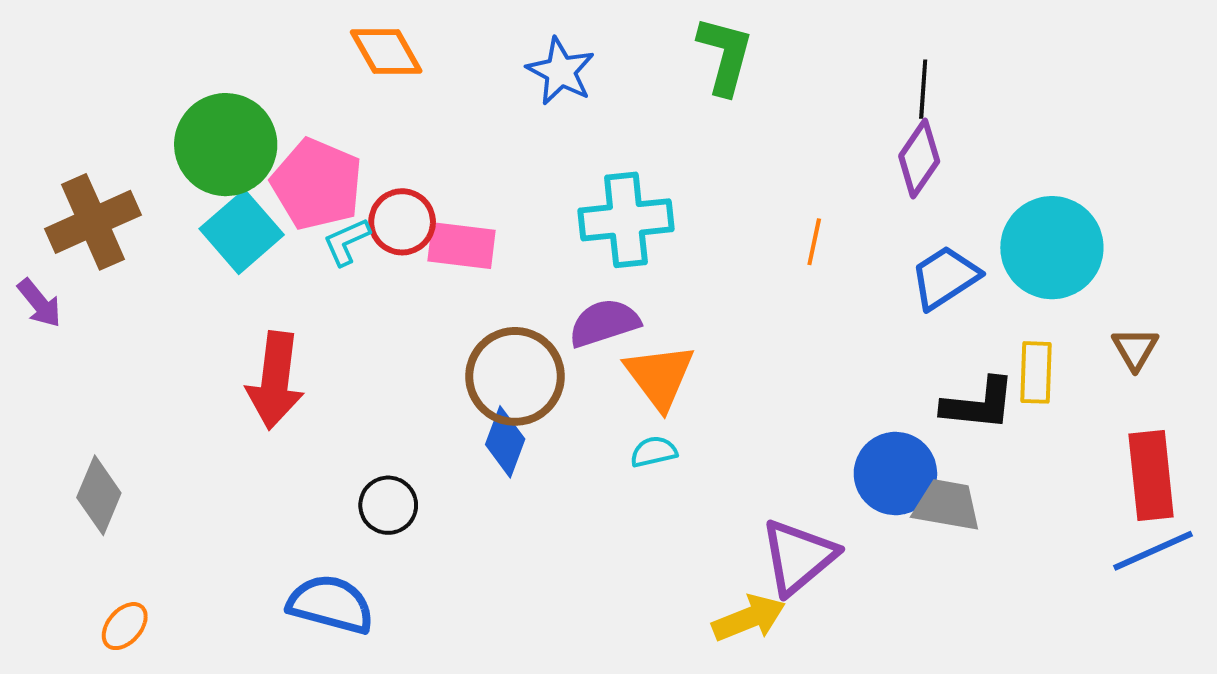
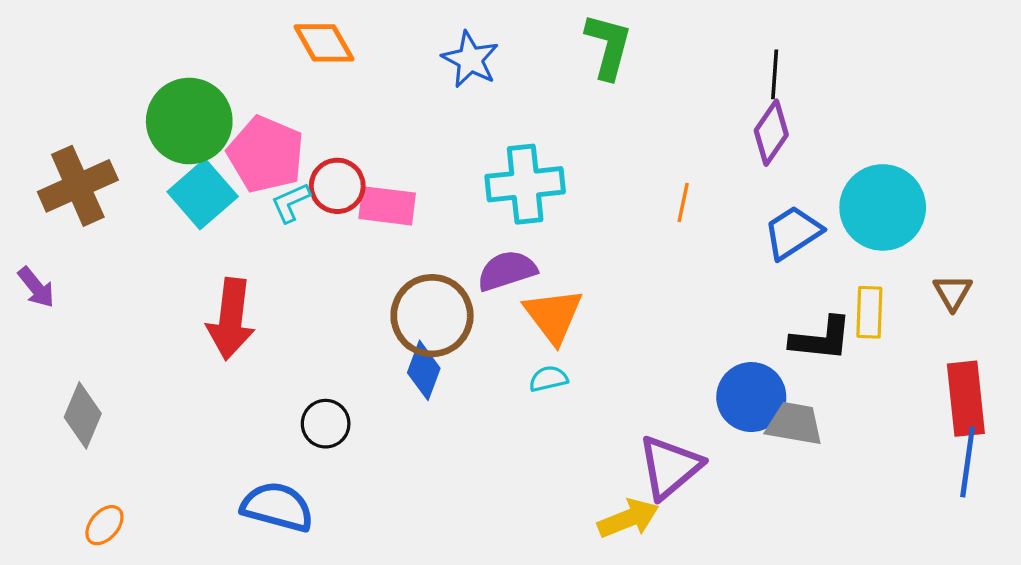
purple arrow: (39, 303) -> (36, 287), moved
blue line: (1153, 551) -> (968, 462), turned -58

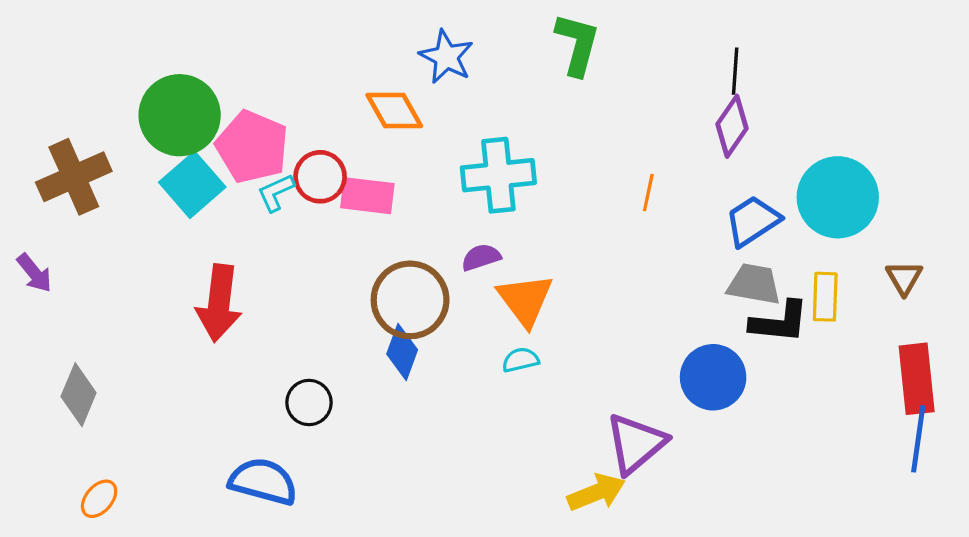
orange diamond: (324, 43) -> (394, 110), moved
purple semicircle: (507, 271) -> (481, 257), size x0.7
gray trapezoid: (795, 424) -> (754, 284), moved

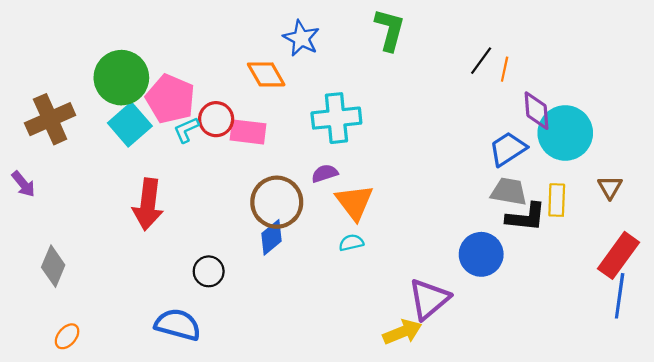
black line: (735, 71) -> (481, 61), moved, turned 32
purple diamond: (732, 126) -> (537, 111), moved, turned -39
orange line: (648, 193) -> (505, 69), moved
blue diamond: (402, 352) -> (271, 237), turned 30
red rectangle: (917, 379) -> (618, 255), turned 42

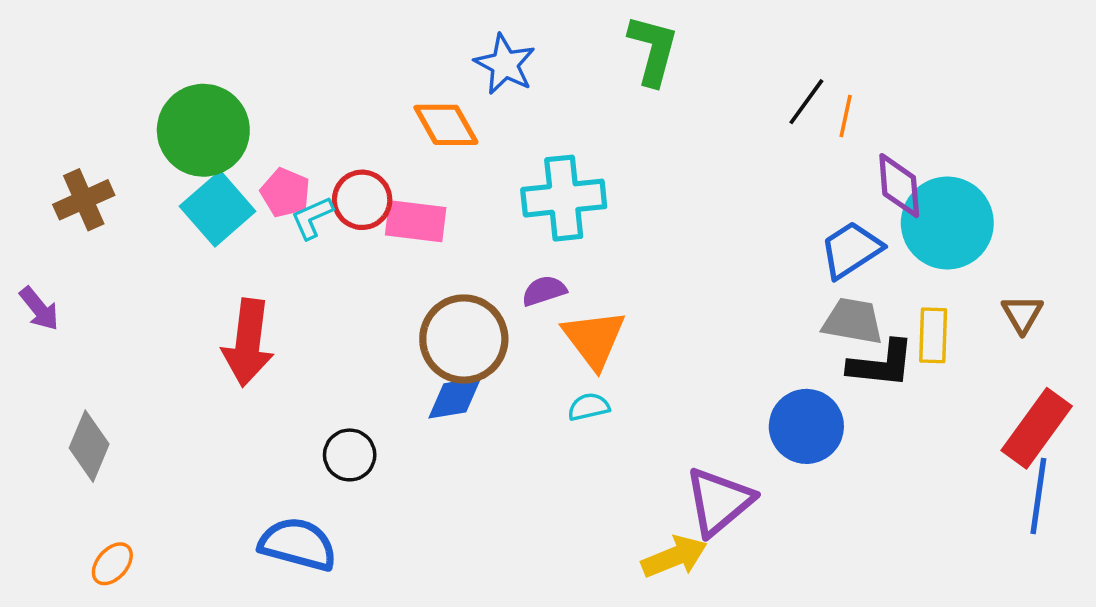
pink pentagon: (170, 99) -> (285, 193), moved, size x0.6
brown cross: (50, 119) -> (84, 200), size x0.7
blue diamond: (271, 237) -> (455, 398), turned 30

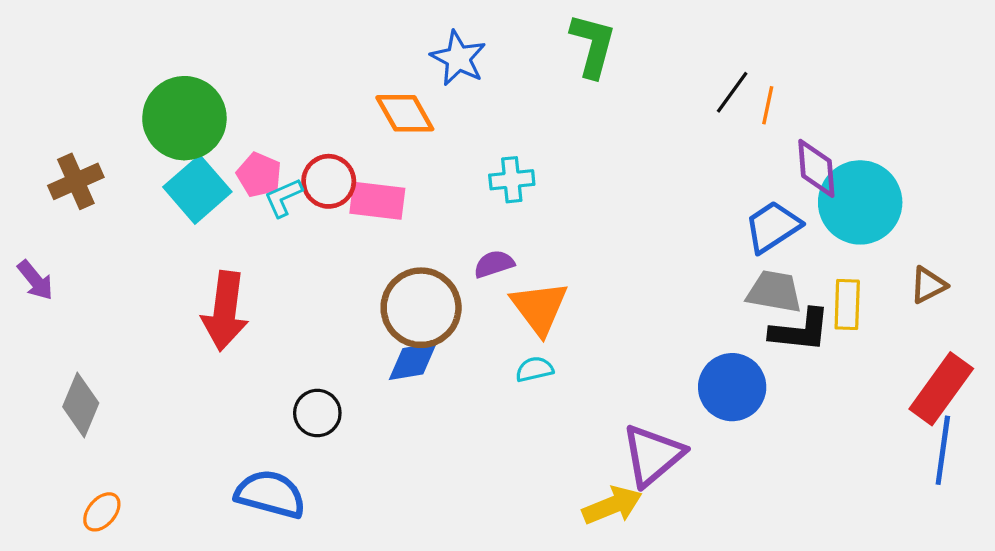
cyan cross: (564, 198) -> (512, 180), size x0.6
brown triangle: (1022, 314) -> (928, 285), turned 33

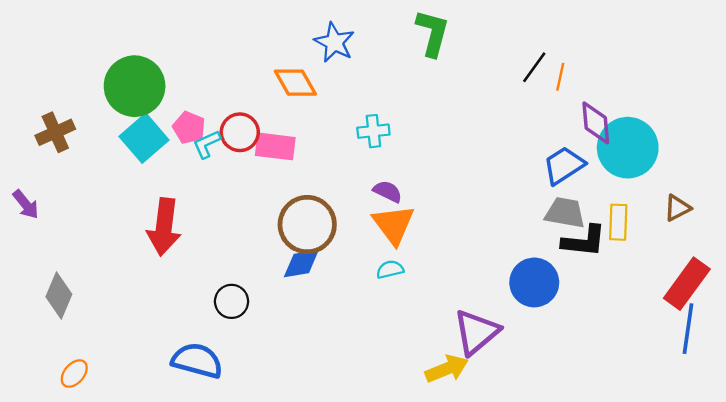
purple semicircle: (494, 264) -> (388, 191), moved, turned 44

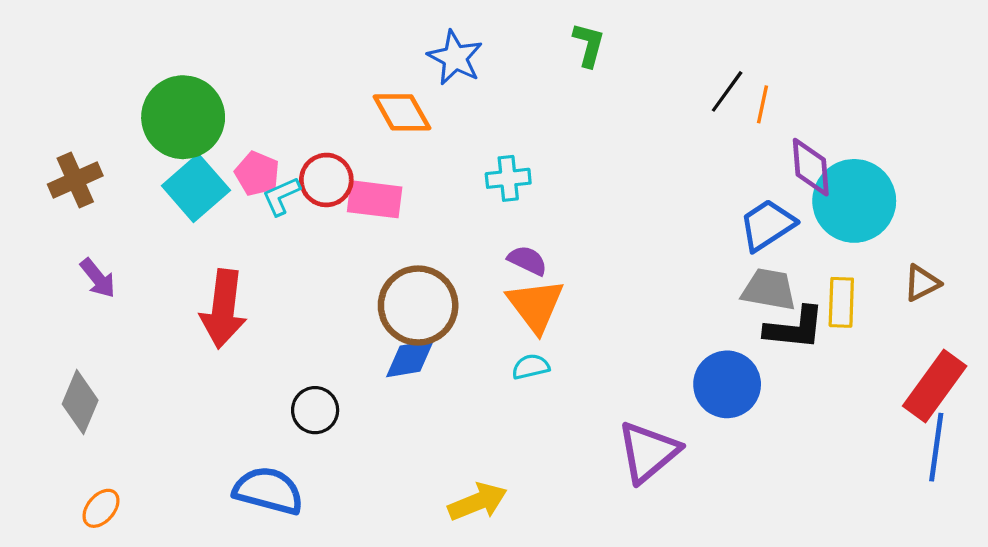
green L-shape: (433, 33) -> (589, 45), size x0.7
purple arrow: (26, 204) -> (98, 278), moved
yellow arrow: (447, 369) -> (478, 502), moved

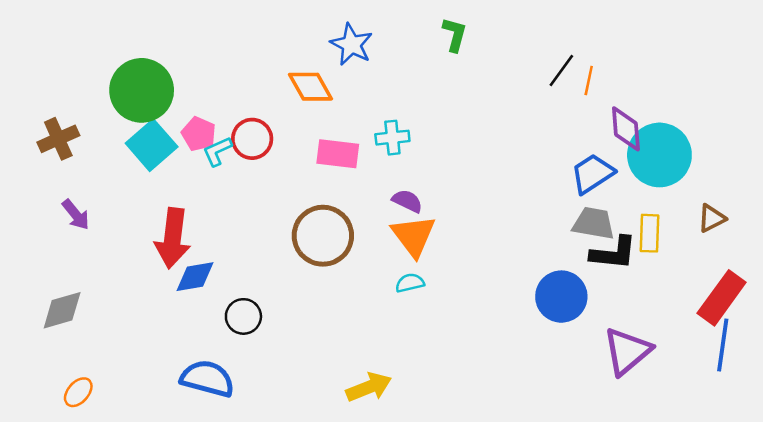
pink rectangle: (375, 199) -> (338, 154), moved
blue diamond: (410, 359) -> (195, 277), moved
gray diamond: (80, 402) -> (62, 310), turned 51
purple triangle: (648, 452) -> (627, 351), moved

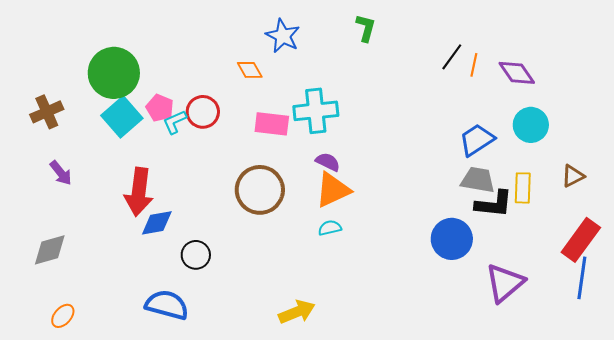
orange diamond: (310, 87) -> (250, 70), size x0.7
purple diamond: (626, 129) -> (517, 73), moved, turned -30
cyan cross: (392, 138) -> (316, 111), size x1.6
cyan circle: (659, 155) -> (531, 125), size x0.7
orange triangle: (414, 236) -> (333, 190), turned 42

